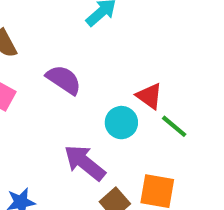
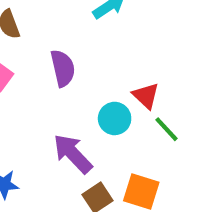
purple semicircle: (64, 80) -> (63, 68), turned 36

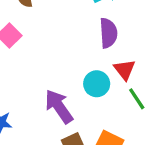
purple semicircle: (63, 68) -> (108, 33), moved

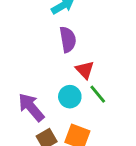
cyan circle: (97, 84) -> (70, 97), moved

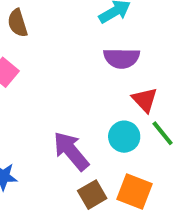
purple semicircle: (68, 40) -> (122, 58), turned 100

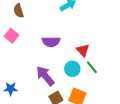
purple semicircle: (122, 58) -> (51, 42), moved

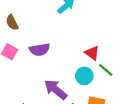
purple semicircle: (51, 42) -> (40, 50), moved

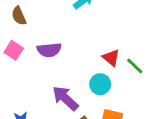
green line: (106, 70) -> (135, 66), moved

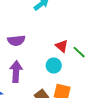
purple arrow: (65, 98) -> (16, 72), moved, turned 50

